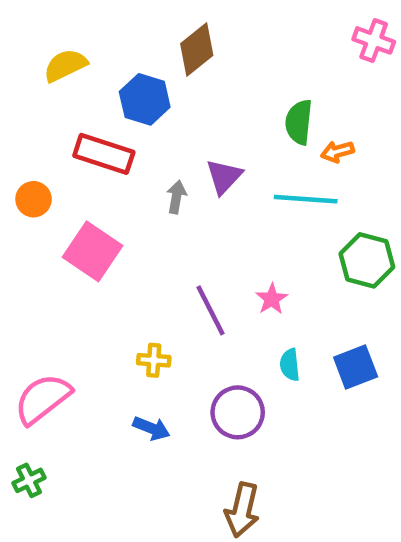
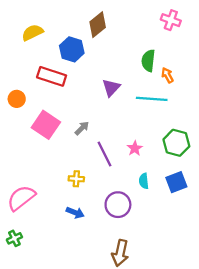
pink cross: (374, 40) -> (171, 20), moved
orange arrow: (337, 152) -> (167, 75), turned 77
gray arrow: (176, 197) -> (82, 128), moved, turned 35
green hexagon: (367, 260) -> (176, 143), moved

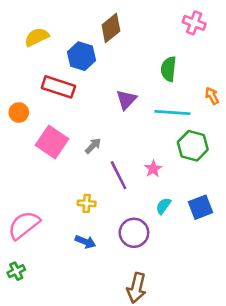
orange arrow: (167, 75) -> (212, 96), moved
green hexagon: (176, 143) -> (193, 146), moved
cyan semicircle: (144, 181) -> (163, 206), turned 42

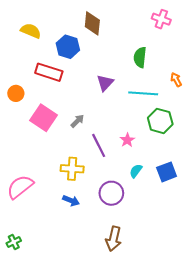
brown diamond: (111, 28) -> (92, 23), turned -45
yellow semicircle: (37, 37) -> (31, 31), turned 48
yellow cross: (87, 203) -> (72, 169), size x1.5
green cross: (16, 271) -> (14, 242), moved

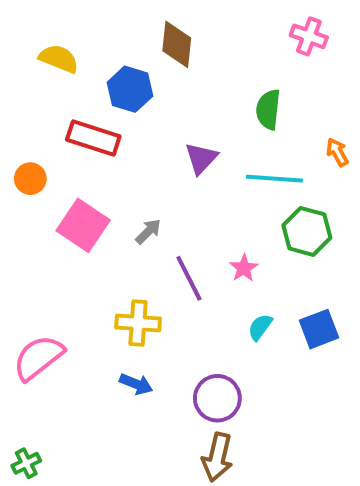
purple circle: (111, 193) -> (217, 398), moved

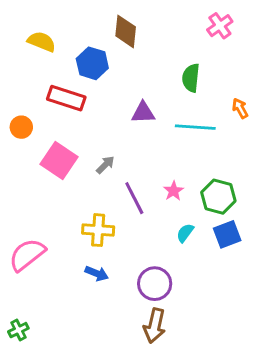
pink cross: (309, 36) -> (220, 26), turned 35
purple triangle: (201, 158) -> (143, 113), turned 45
green hexagon: (307, 231) -> (218, 197), moved

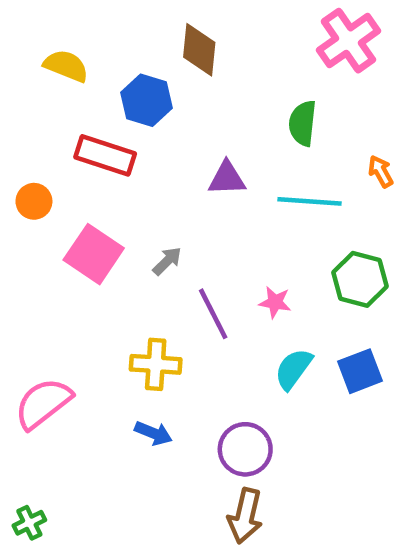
pink cross: (220, 26) -> (349, 41), size x1.5
pink star: (173, 191) -> (275, 302), turned -30
green hexagon: (218, 197) -> (360, 279), moved
cyan semicircle: (185, 233) -> (293, 369), size x1.4

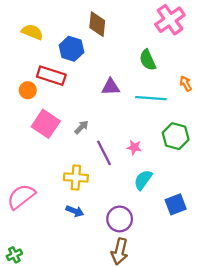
green semicircle: (303, 123) -> (148, 60), turned -30
orange circle: (34, 201) -> (28, 90), moved
blue square: (360, 371) -> (176, 204), moved

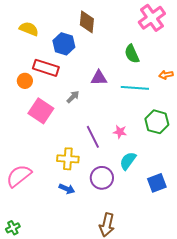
orange arrow: (186, 83) -> (166, 75), turned -72
gray arrow: (82, 127) -> (73, 97), moved
purple circle: (120, 219) -> (102, 178), moved

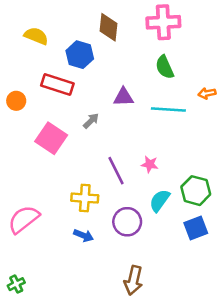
pink cross: (152, 18) -> (163, 22), moved, turned 32
orange circle: (25, 81) -> (16, 101), moved
green hexagon: (157, 122) -> (196, 191), moved

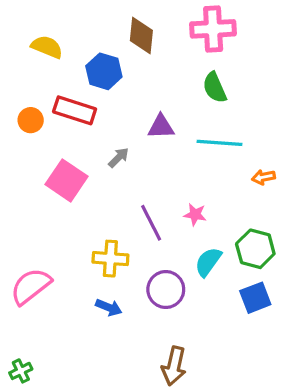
orange arrow: (207, 93) -> (263, 177), moved
orange circle: (16, 101) -> (31, 120), moved

